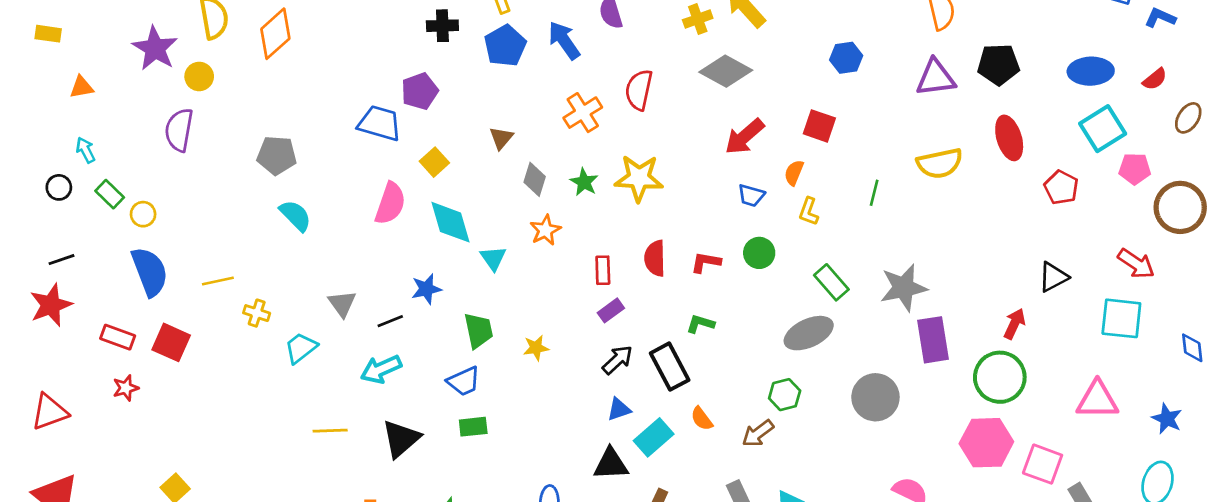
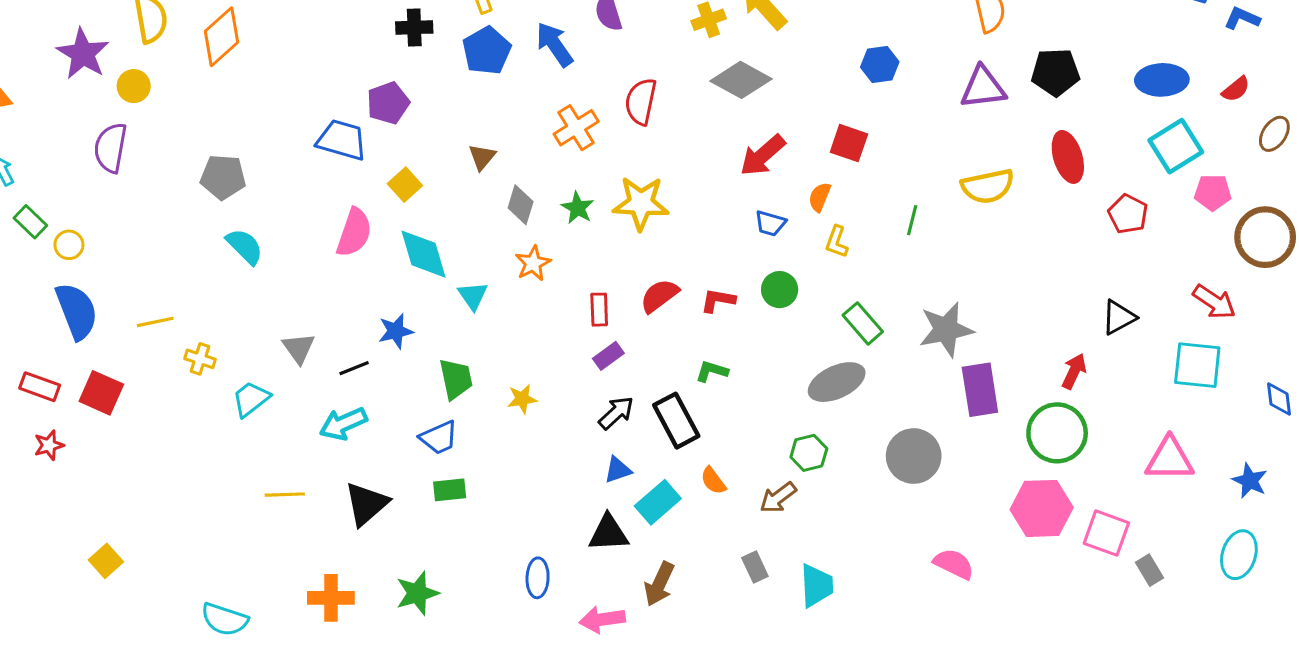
red semicircle: (655, 258) -> (659, 296), turned 54

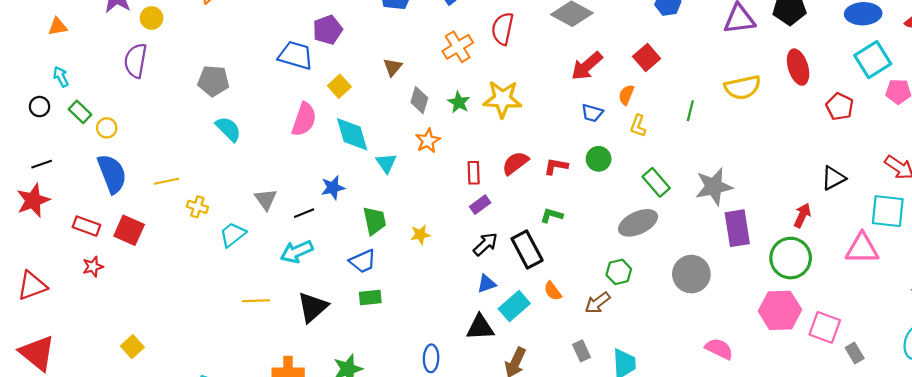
red square: (849, 143) -> (647, 57), turned 30
pink triangle: (1170, 459) -> (862, 248), moved

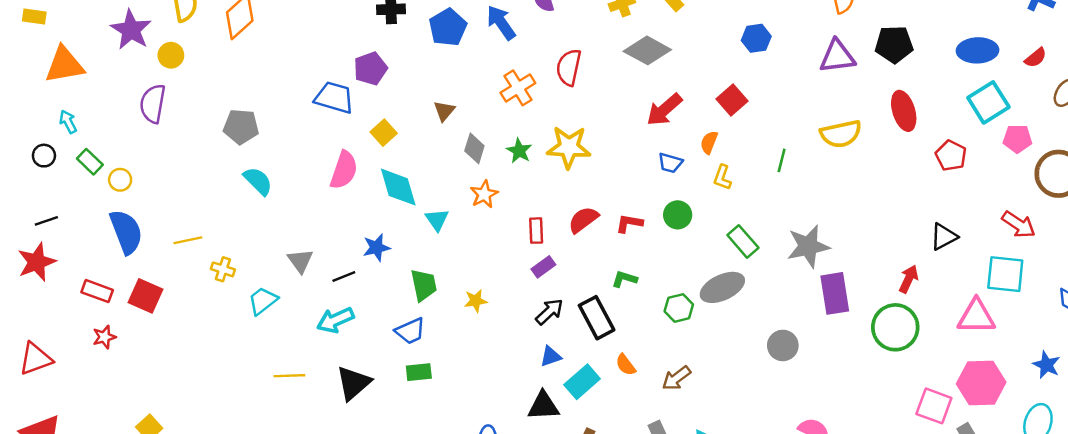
orange triangle: (58, 27) -> (64, 65), size x1.8
green hexagon: (619, 272) -> (679, 308), moved
gray circle: (691, 274) -> (783, 345), size x0.7
pink hexagon: (780, 310) -> (981, 383), moved

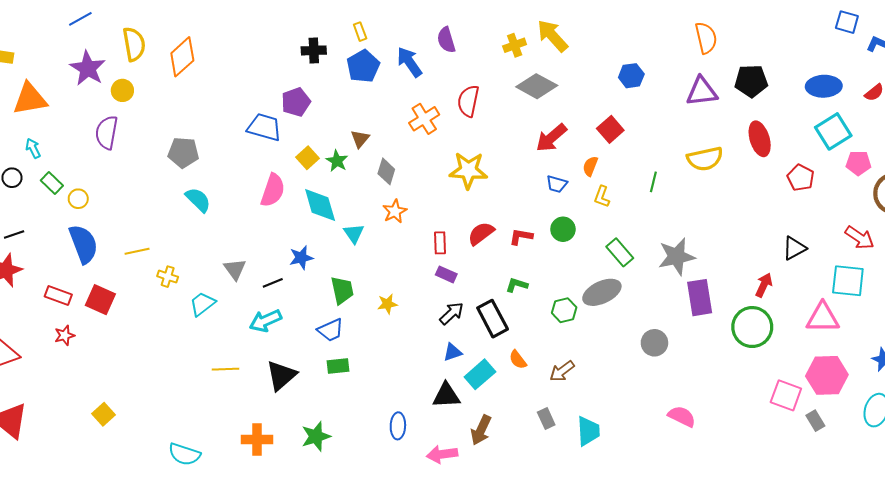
green star: (519, 151) -> (337, 161), moved
purple rectangle: (543, 267) -> (446, 274), turned 60

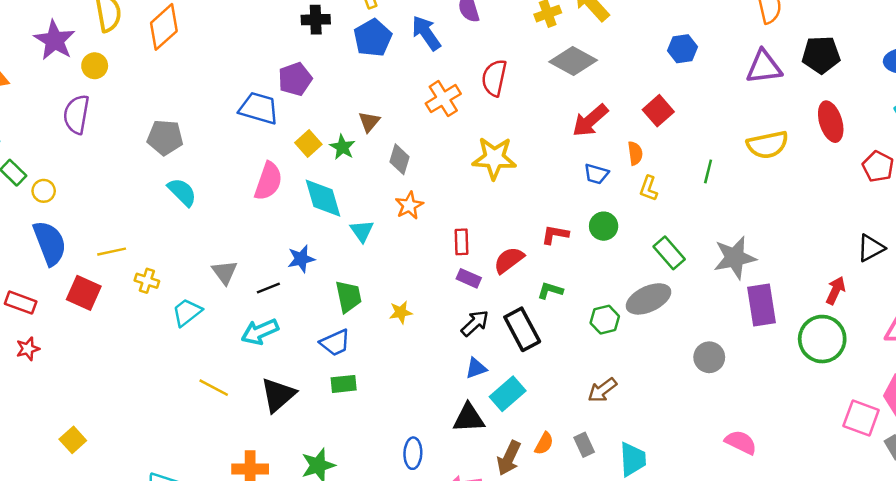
orange semicircle: (590, 166) -> (635, 153), turned 150
red semicircle: (481, 233) -> (509, 260), moved
red square: (100, 300) -> (84, 293), moved
orange semicircle: (518, 360) -> (544, 443), moved, turned -114
yellow line: (225, 369) -> (214, 388), turned 30

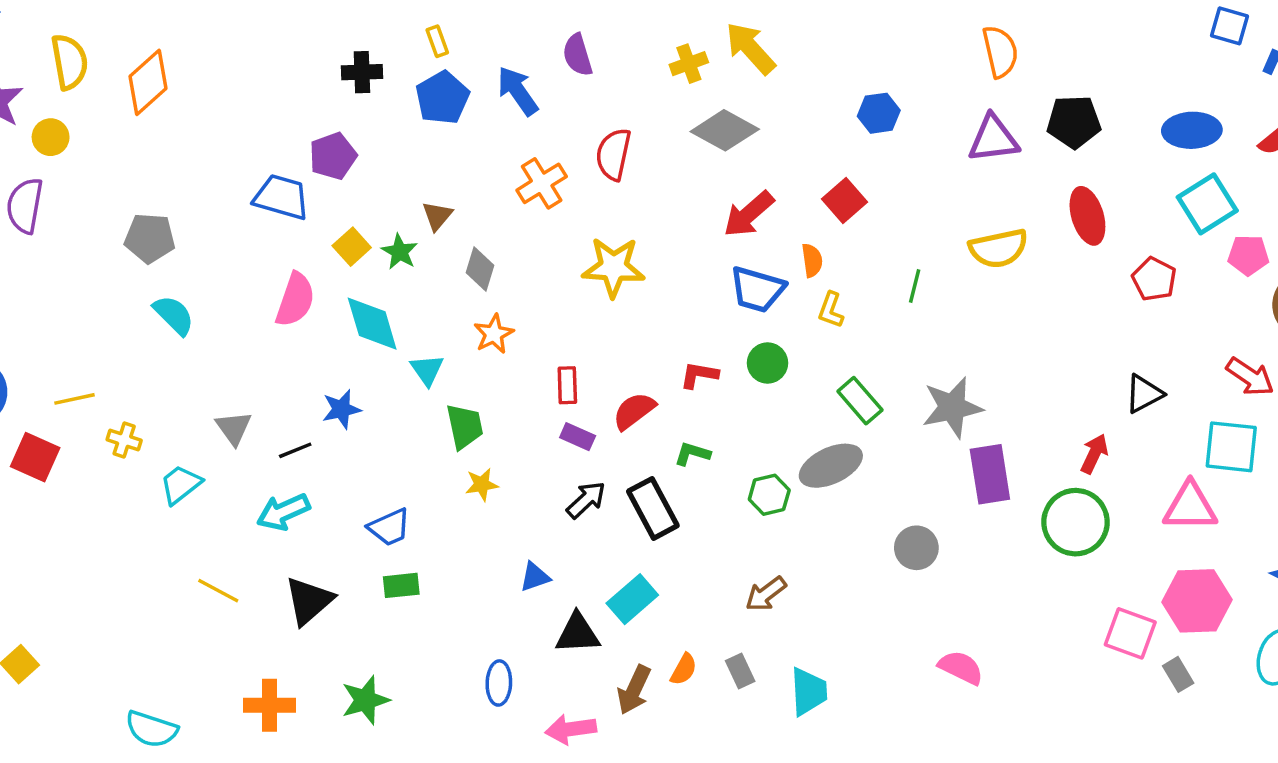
blue trapezoid: (596, 174) -> (757, 289), size x1.6
green trapezoid: (348, 297) -> (465, 426), moved
blue triangle: (476, 368) -> (535, 577), moved

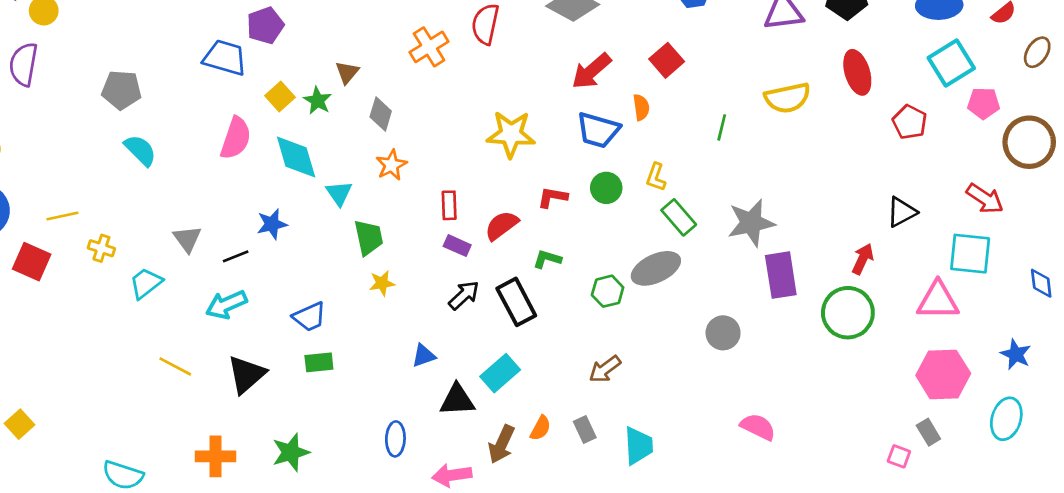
yellow star: (614, 267) -> (511, 134), moved
yellow L-shape: (831, 310) -> (656, 177), moved
pink square: (1130, 633) -> (899, 456), moved, size x0.6

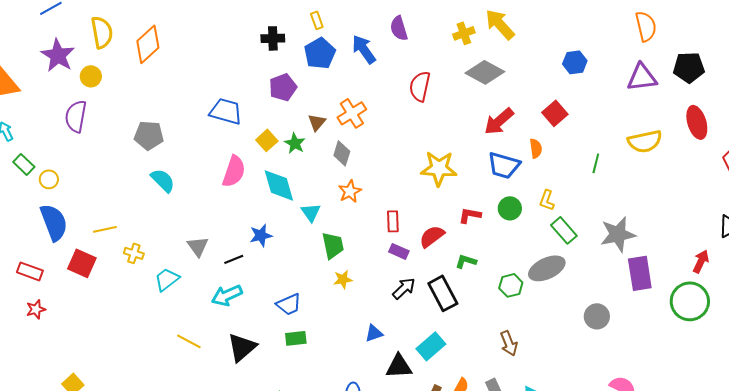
purple pentagon: (265, 25) -> (283, 87), moved
orange cross: (429, 47) -> (352, 113), moved
brown arrow: (605, 369) -> (509, 343), turned -75

